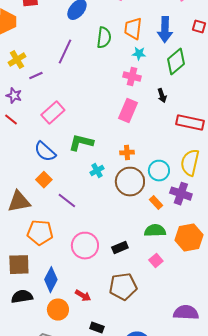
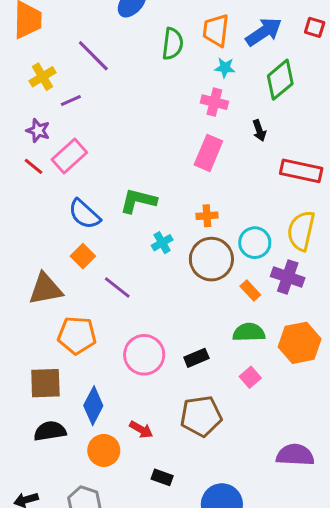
blue arrow: (165, 30) -> (264, 32), turned -125
purple line: (65, 52) -> (93, 56), moved, turned -70
pink rectangle: (53, 113) -> (69, 156), moved

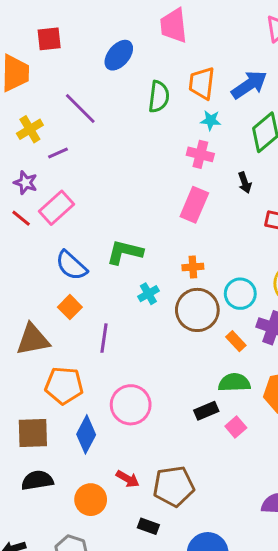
purple line: (117, 287) -> (104, 338), turned 60
black rectangle: (196, 358) -> (206, 411), moved
blue diamond: (93, 406) -> (86, 434), moved
brown pentagon: (201, 416) -> (174, 486), moved

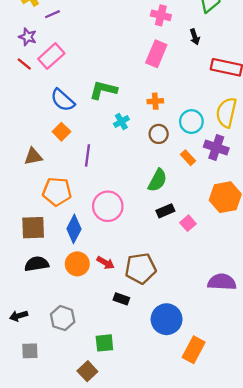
brown circle: (197, 310) -> (159, 134), size x0.6
brown triangle: (33, 340) -> (33, 157), size x0.7
green semicircle: (234, 383) -> (157, 180), moved, turned 120
orange circle: (91, 500) -> (77, 264), moved

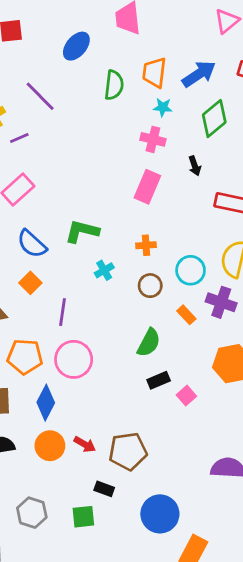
pink circle: (108, 206) -> (74, 359), moved
green square: (104, 343) -> (83, 517), moved

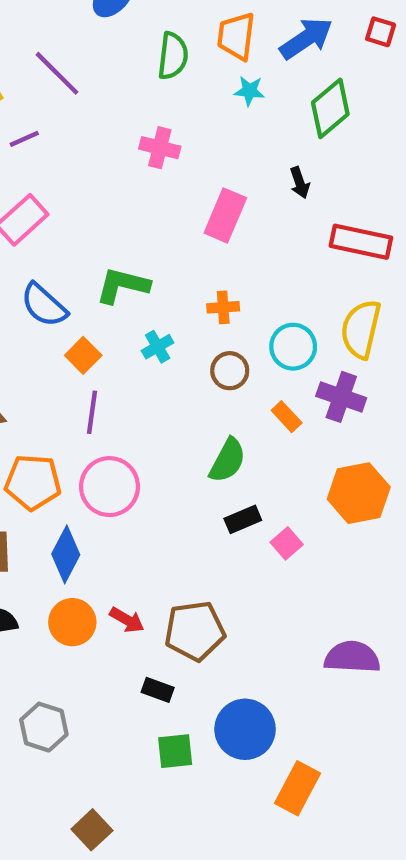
pink cross: (153, 139) -> (160, 148), moved
orange square: (30, 283) -> (83, 355), moved
green square: (83, 517) -> (175, 751), moved

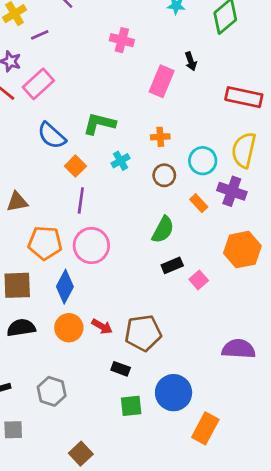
black arrow: (300, 183) -> (191, 61), moved

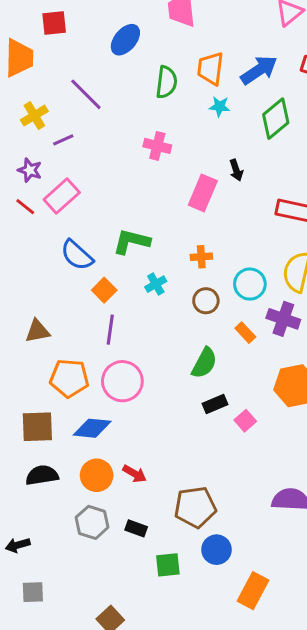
blue diamond: (65, 287) -> (92, 428), turned 68
brown pentagon: (143, 333) -> (195, 507), moved
black rectangle: (121, 369) -> (136, 528), moved
gray hexagon: (52, 391) -> (92, 522), moved
blue circle: (174, 393) -> (217, 550), size x0.7

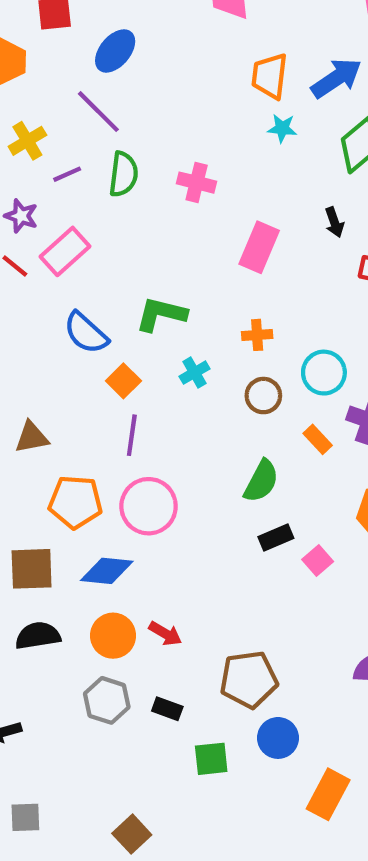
blue ellipse: (125, 40) -> (115, 51), moved
green semicircle: (166, 82) -> (123, 174), moved
black arrow: (236, 170) -> (334, 222), moved
gray square: (33, 592) -> (25, 817), moved

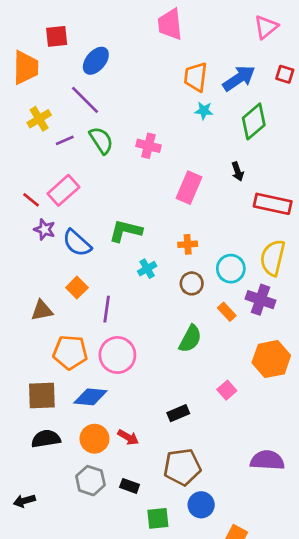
green semicircle: (123, 174) -> (101, 140), turned -40
purple star: (21, 216) -> (45, 229), moved
orange square: (123, 381) -> (77, 288), moved
black rectangle: (276, 538) -> (178, 413), moved

